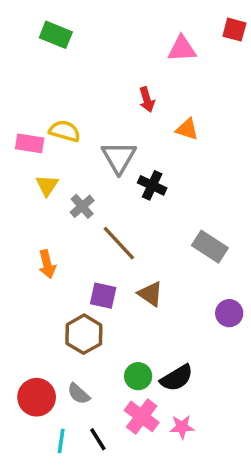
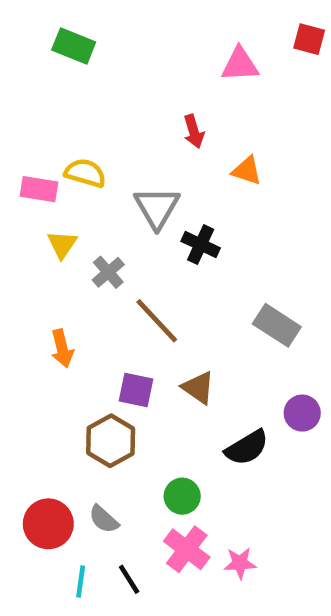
black semicircle: (177, 378) -> (247, 448), moved

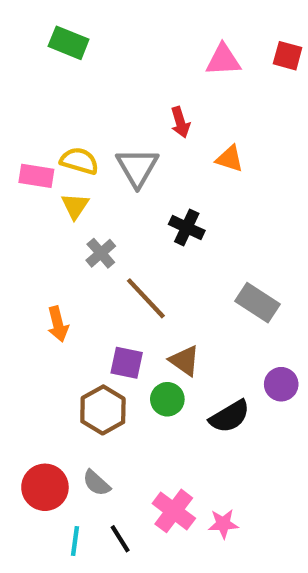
red square: (309, 39) -> (288, 56), moved
gray triangle: (157, 208) -> (137, 167), moved
yellow triangle: (62, 245) -> (75, 206), moved
green circle: (182, 496) -> (167, 399), moved

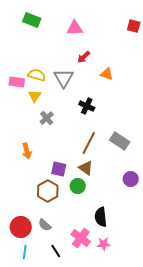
pink triangle: (223, 60) -> (75, 28), moved
red arrow: (180, 122) -> (84, 57), turned 64
brown line: (146, 298) -> (89, 143), moved, turned 70
black semicircle: (230, 416) -> (101, 217), moved, turned 114
cyan line: (75, 541) -> (25, 252), moved

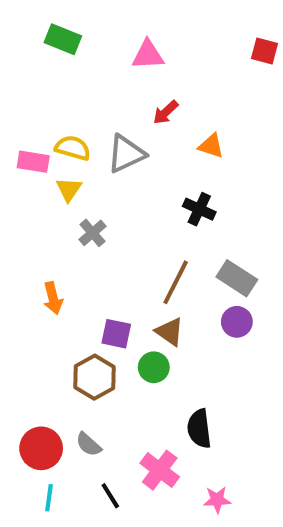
gray triangle: (64, 78) -> (126, 154), turned 35
black cross: (87, 106) -> (199, 209), moved
purple circle: (131, 179) -> (237, 322), moved
pink star: (104, 244) -> (217, 500), moved

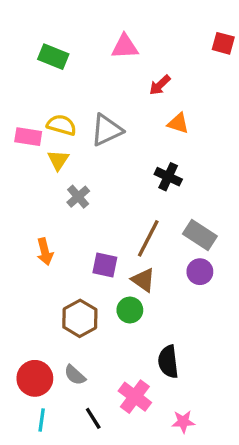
green rectangle: (63, 39) -> (53, 57), moved
red arrow: (166, 112) -> (160, 85), moved
purple square: (116, 334) -> (105, 265), moved

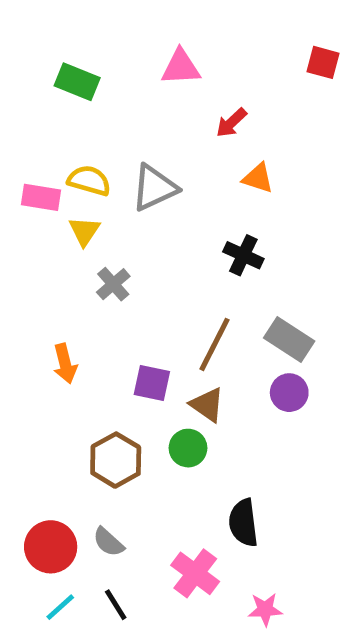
black line: (93, 418) -> (116, 605), moved
cyan line: (42, 420) -> (60, 607), turned 40

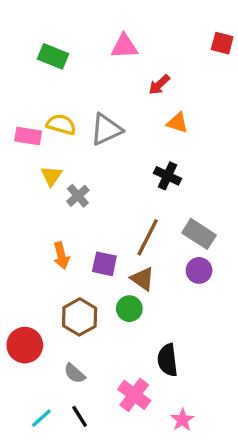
yellow triangle: (84, 231) -> (51, 176), moved
orange arrow: (65, 364) -> (61, 256), moved
red circle: (51, 547) -> (25, 345), moved
pink star: (265, 610) -> (182, 420), turned -30

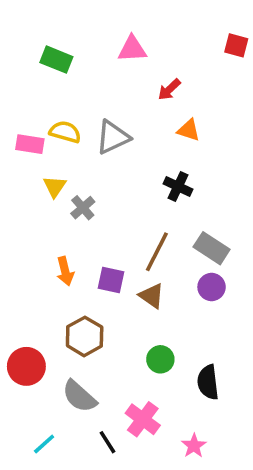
green circle: (129, 309) -> (160, 359), moved
black semicircle: (167, 360) -> (208, 382), moved
gray semicircle: (75, 373) -> (79, 396), size x1.5
black line: (80, 416) -> (107, 442), moved

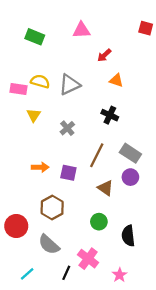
gray cross: (83, 208) -> (67, 128), moved
orange arrow: (65, 271) -> (40, 167), turned -77
brown triangle: (152, 296) -> (105, 188), moved
black line: (107, 442) -> (66, 273), turned 56

